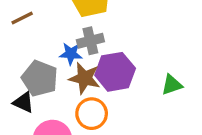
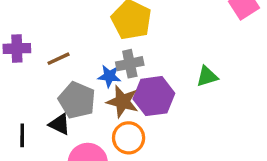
brown line: (22, 18) -> (59, 59), moved
green triangle: (172, 85) -> (207, 76), moved

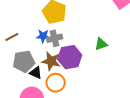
blue star: (109, 76) -> (43, 36), moved
gray pentagon: (77, 100) -> (24, 61), turned -30
black triangle: (60, 124) -> (36, 73), moved

